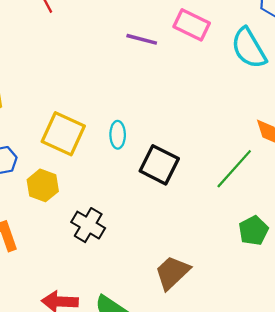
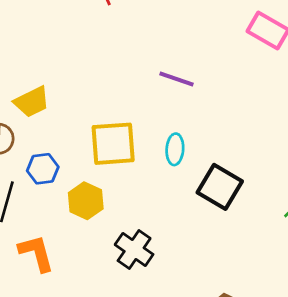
purple line: (142, 39) -> (176, 79), moved
yellow square: (63, 134) -> (113, 144), turned -33

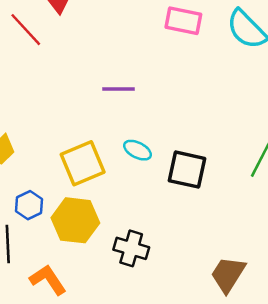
cyan ellipse: (175, 149) -> (137, 150), turned -48
yellow hexagon: (86, 201) -> (75, 220), size x1.4

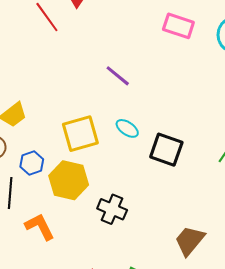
purple line: (119, 89) -> (118, 76), turned 32

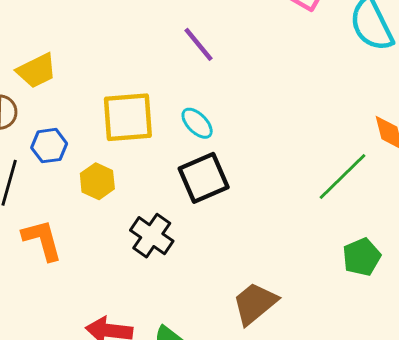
black square: (166, 150) -> (204, 178), moved, turned 36
yellow hexagon: (69, 180) -> (97, 181), size x0.6

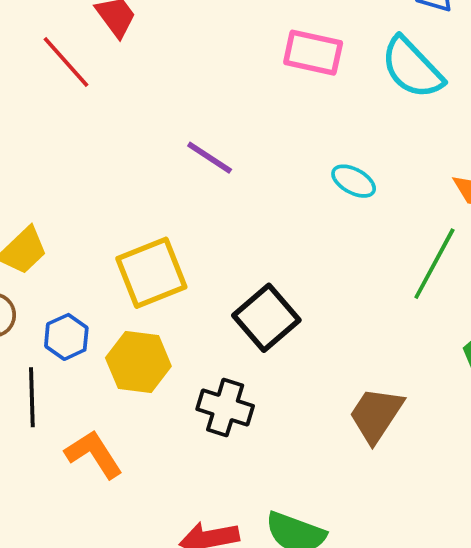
cyan ellipse: (197, 123) -> (354, 181), moved
yellow hexagon: (97, 181) -> (138, 362), size x1.4
brown trapezoid: (255, 303) -> (376, 415), moved

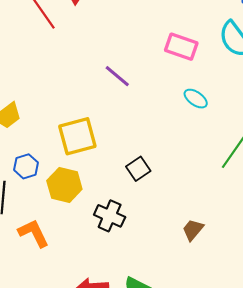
pink rectangle: (313, 53) -> (181, 47), moved
black square: (266, 318) -> (138, 169), size x0.7
brown trapezoid: (376, 415) -> (193, 230), size x0.7

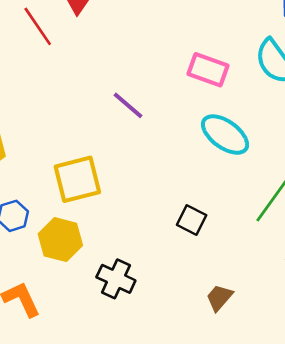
cyan ellipse: (196, 99) -> (225, 135), size x1.6
black square: (138, 169) -> (192, 220), moved, turned -30

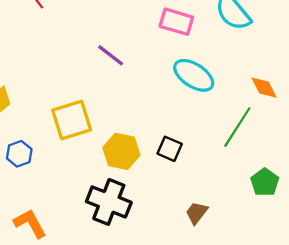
yellow hexagon: (60, 240) -> (121, 151), moved
black cross: (116, 279) -> (109, 202), size x1.4

